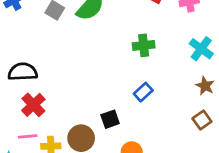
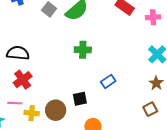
green cross: (144, 45) -> (83, 50), moved

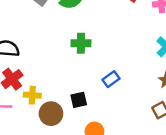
yellow cross: (32, 113) -> (32, 95), moved

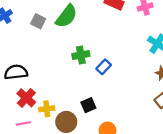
blue rectangle: (111, 79) -> (104, 67), moved

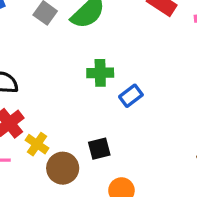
yellow cross: (47, 109) -> (37, 144), turned 32

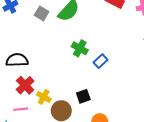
green cross: (100, 73) -> (80, 48), turned 35

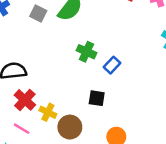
black square: (83, 96) -> (97, 98), moved, turned 32
pink line: (21, 109) -> (22, 129), turned 40

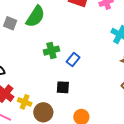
green cross: (86, 52) -> (51, 51), turned -35

